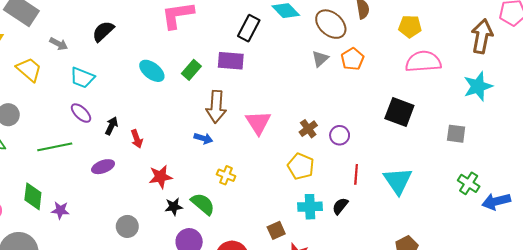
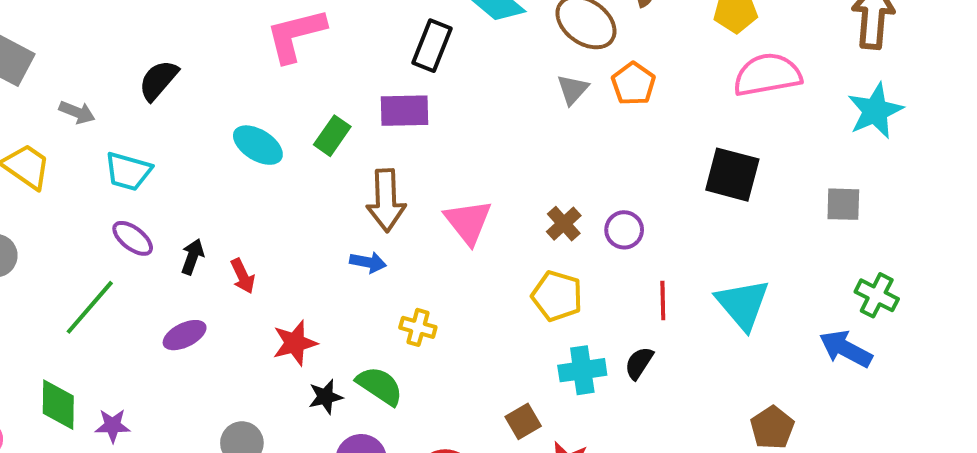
green line: (55, 147) -> (90, 307), turned -32
blue arrow: (496, 201) -> (846, 349), moved, turned 48

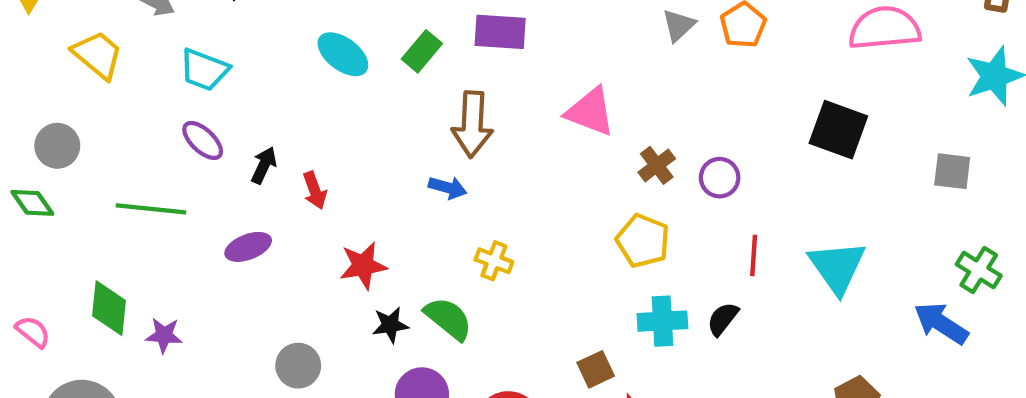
pink triangle: (468, 222) -> (590, 112), moved, turned -36
green line: (90, 307) -> (151, 209), turned 50

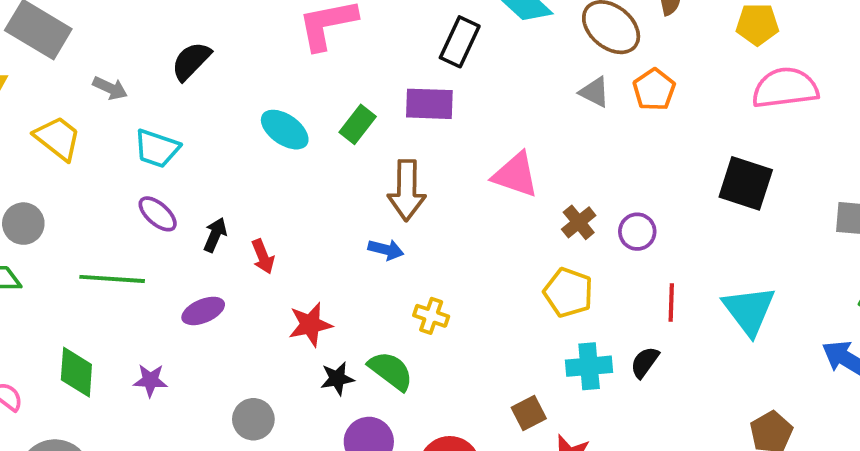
gray triangle: (679, 25) -> (594, 92), turned -48
purple star: (164, 335) -> (150, 380), moved

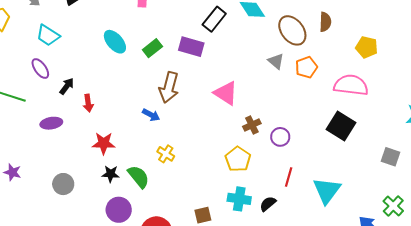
pink semicircle: (785, 88) -> (351, 85), moved
purple star: (150, 380) -> (12, 172), moved

